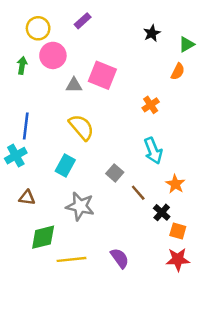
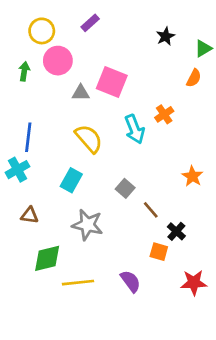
cyan arrow: (153, 151) -> (135, 129), moved
orange star: (175, 184) -> (192, 176), moved
orange square: (178, 231) -> (159, 252), moved

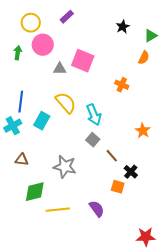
orange cross: (164, 114) -> (122, 85), turned -32
cyan arrow: (135, 129) -> (94, 115), moved
cyan rectangle: (71, 180) -> (42, 121), moved
red star: (194, 283) -> (146, 237), moved

